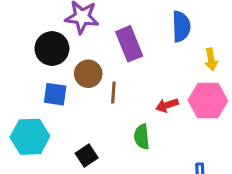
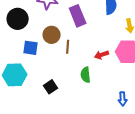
black circle: (52, 49) -> (18, 19), moved

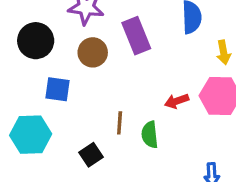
brown circle: (52, 35) -> (93, 52), moved
brown line: (68, 47) -> (120, 123), moved

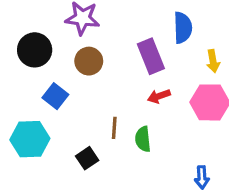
purple rectangle: (136, 36) -> (151, 56), moved
blue square: (57, 89) -> (55, 96), turned 30
red arrow: (177, 101) -> (159, 96), moved

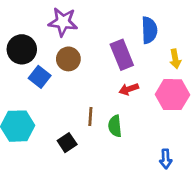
blue square: (55, 96) -> (40, 77), moved

